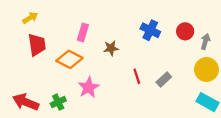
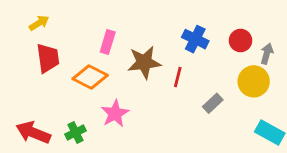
brown star: (111, 48) -> (144, 62), size x1.6
yellow circle: (206, 70) -> (254, 81), moved
red line: (137, 76) -> (178, 77), moved, turned 32

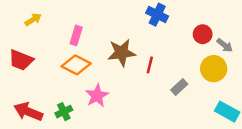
blue cross: (195, 39) -> (157, 15), moved
pink rectangle: (108, 42) -> (76, 35), moved
gray arrow: (267, 54) -> (225, 45), turned 112
red trapezoid: (48, 58) -> (21, 60), moved, turned 120

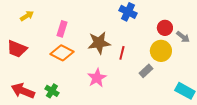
yellow circle: (214, 69) -> (161, 51), moved
pink star: (97, 96) -> (97, 78), moved
green cross: (64, 112) -> (52, 91), turned -32

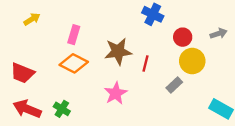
red circle: (165, 28) -> (183, 37), moved
gray arrow: (183, 37) -> (219, 34), moved, turned -56
red trapezoid: (17, 49) -> (22, 73), moved

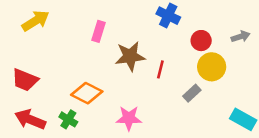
yellow arrow: (32, 19) -> (35, 21), size x1.5
pink rectangle: (74, 35) -> (99, 31), moved
orange diamond: (74, 63) -> (87, 93), moved
pink star: (116, 93) -> (129, 118), moved, turned 30

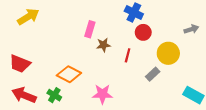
pink rectangle: (99, 31) -> (90, 29), moved
red circle: (201, 41) -> (143, 32), moved
brown star: (130, 56) -> (103, 45), size x0.6

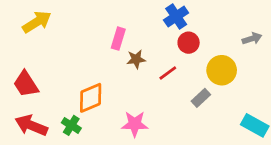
blue cross: (134, 12) -> (176, 16), turned 30
red line: (128, 55) -> (168, 73), turned 40
red trapezoid: (20, 64) -> (26, 84), turned 35
orange diamond: (69, 74) -> (91, 98), turned -50

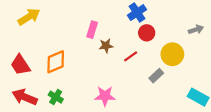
orange diamond: (91, 98) -> (56, 62), moved

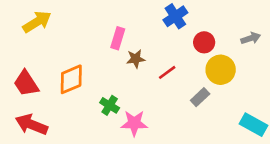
red circle: (147, 33) -> (204, 42), moved
green cross: (56, 97) -> (110, 105), moved

